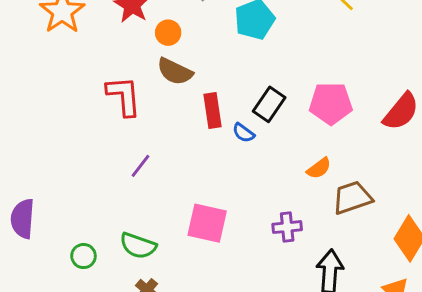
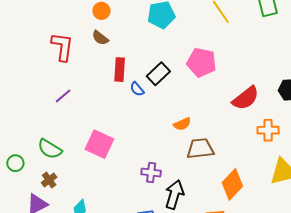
brown semicircle: (175, 71) -> (100, 38), size x0.7
pink pentagon: (331, 103) -> (201, 62), moved
purple cross: (287, 227) -> (151, 173), moved
green circle: (84, 256) -> (15, 163), moved

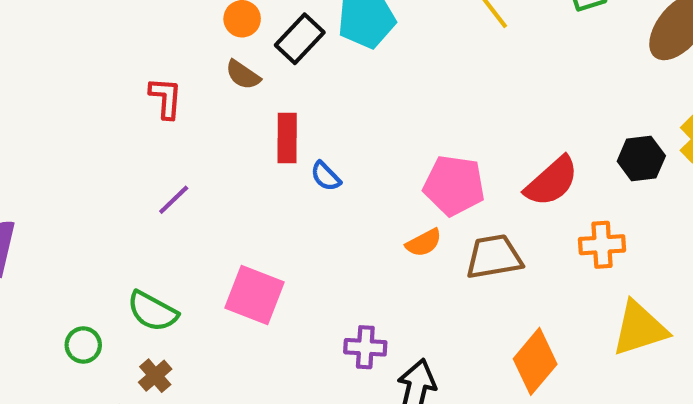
red L-shape: (62, 47) -> (166, 98), size x0.7
pink pentagon: (201, 62) -> (454, 185), moved
black rectangle: (158, 74) -> (300, 39), moved
brown trapezoid: (200, 149) -> (494, 257), moved

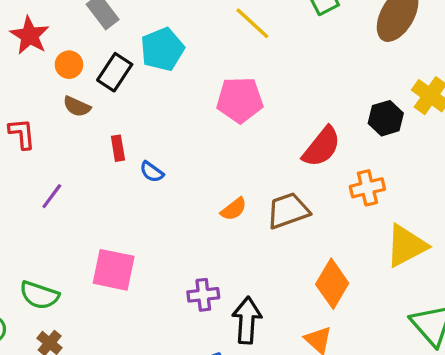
red rectangle: (287, 138) -> (118, 148), size x0.7
pink pentagon: (454, 185) -> (240, 100), moved
purple line: (174, 200) -> (52, 196), moved

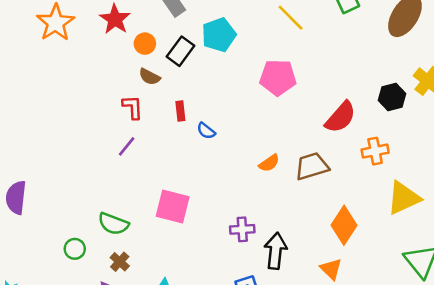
red L-shape: (22, 134) -> (133, 107), moved

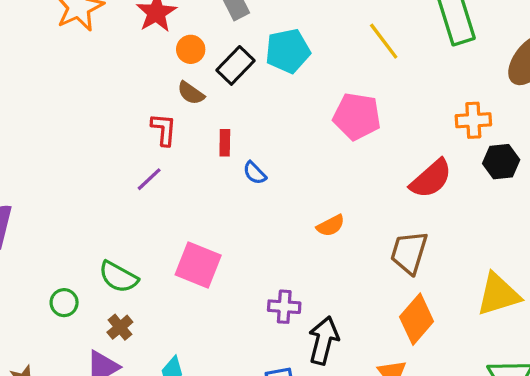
orange cross: (375, 151) -> (473, 120), moved
brown trapezoid: (312, 166) -> (409, 253), moved, turned -64

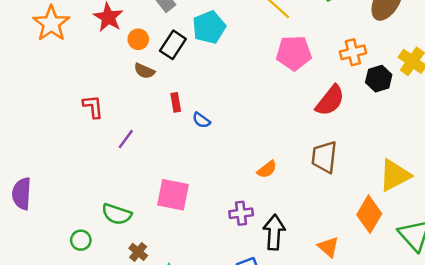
pink pentagon: (357, 116) -> (294, 53), moved
red L-shape: (164, 129) -> (93, 107), moved
orange semicircle: (331, 226) -> (267, 169), moved
orange diamond: (417, 319) -> (369, 214), moved
brown cross: (120, 327) -> (138, 252), moved

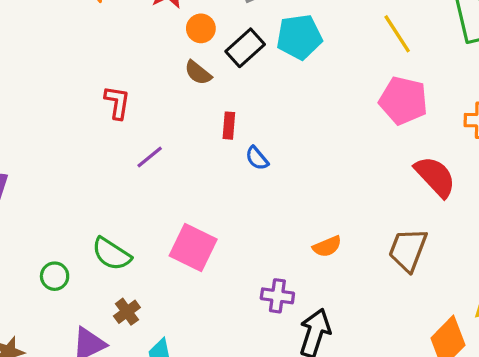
red semicircle: (330, 101) -> (435, 177), turned -96

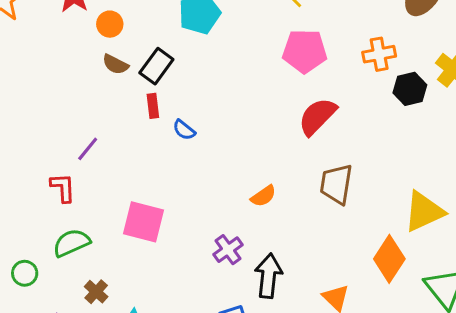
black rectangle: (245, 48) -> (156, 66), moved
red L-shape: (117, 102) -> (63, 188), moved
red semicircle: (435, 177) -> (317, 116), moved, turned -81
green semicircle: (111, 254) -> (71, 243), turned 135
purple cross: (277, 296) -> (228, 250), turned -32

